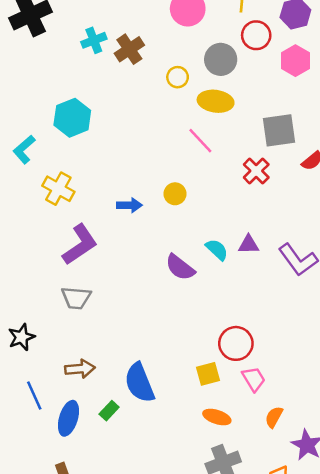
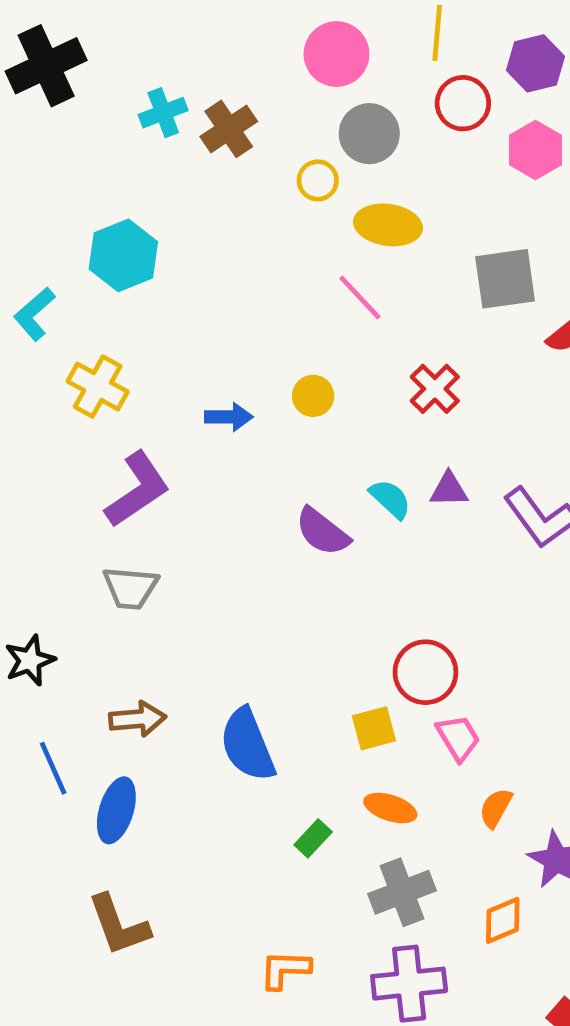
gray circle: (221, 59) -> (369, 134), moved
red cross: (256, 171) -> (435, 389), moved
green rectangle: (109, 411) -> (313, 838), moved

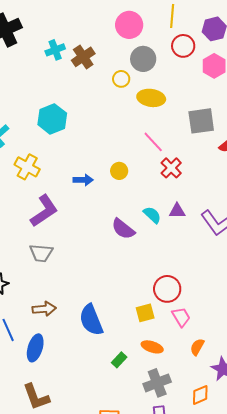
cyan hexagon: (123, 255) -> (52, 119), moved
pink line: (360, 298) -> (153, 142), moved

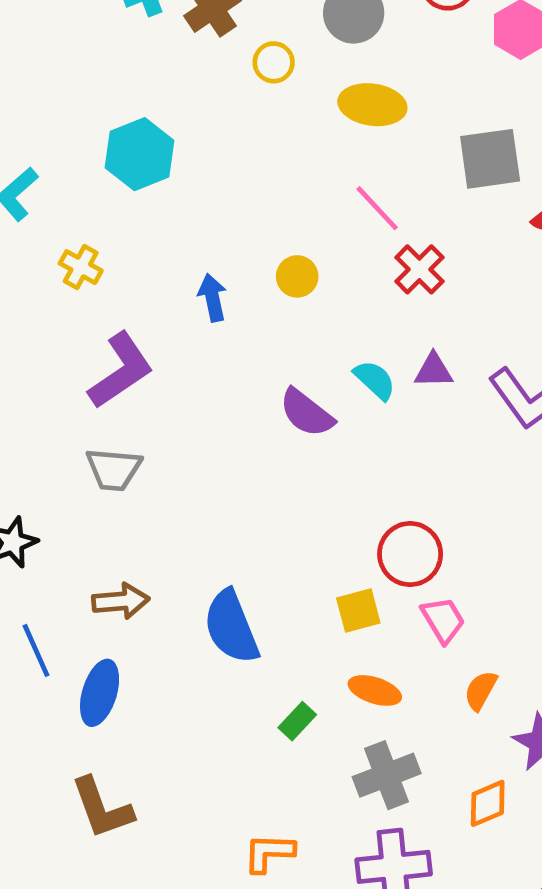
yellow circle: (121, 79) -> (274, 62), moved
yellow cross: (27, 167) -> (81, 267), size x0.7
blue arrow: (83, 180) -> (212, 298), turned -102

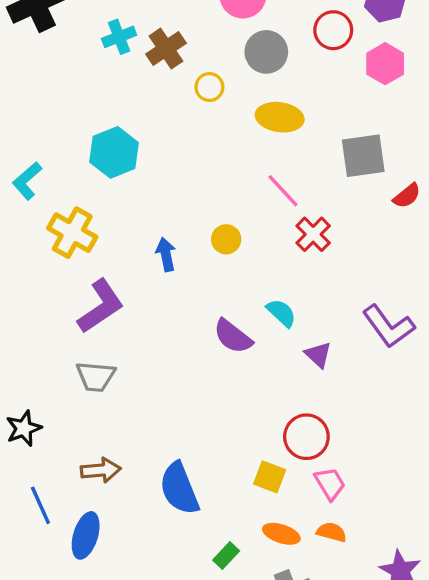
yellow cross: (81, 267) -> (72, 233), size x1.6
purple triangle: (434, 371) -> (318, 355), moved, turned 44
yellow square: (358, 610) -> (270, 477), turned 36
orange semicircle: (481, 690) -> (332, 532), moved, turned 76

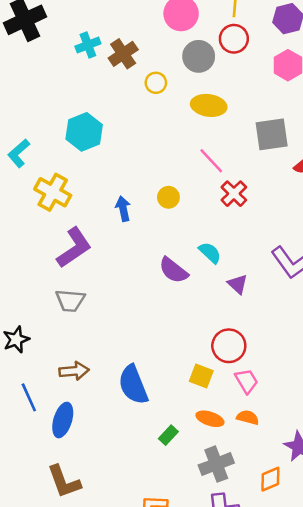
red circle: (333, 30) -> (234, 39), moved

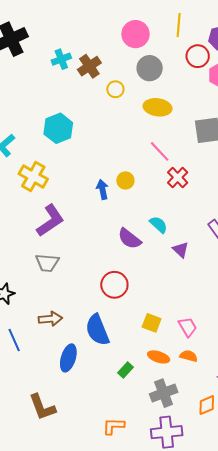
red circle: (234, 39) -> (198, 56), moved
blue arrow: (123, 209) -> (102, 190), moved
red circle: (229, 346) -> (114, 285), moved
blue ellipse: (63, 420) -> (68, 358), moved

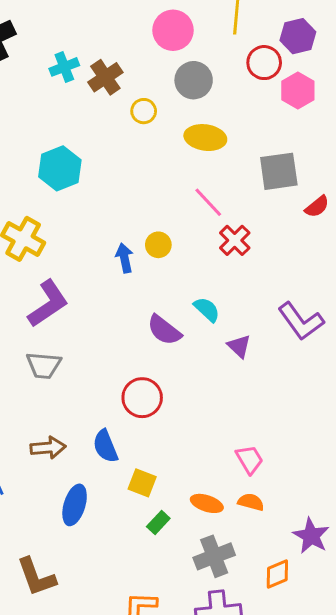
yellow square: (152, 323) -> (142, 483), moved
blue semicircle: (97, 330) -> (105, 446), moved, size x0.7

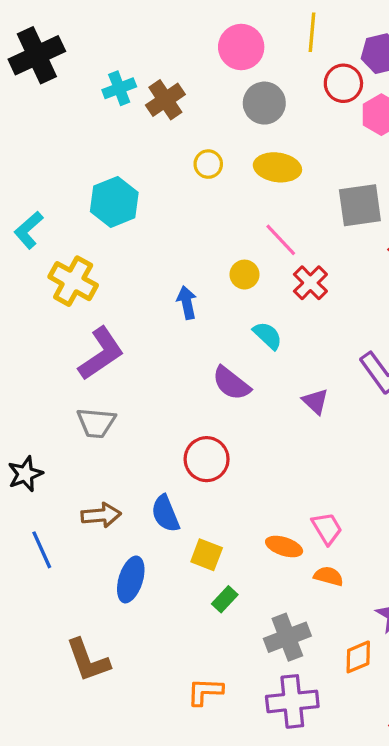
yellow circle: (144, 111) -> (208, 164), moved
yellow circle: (158, 245) -> (244, 275), moved
cyan semicircle: (207, 309) -> (268, 335), moved
orange ellipse: (207, 503) -> (284, 546), moved

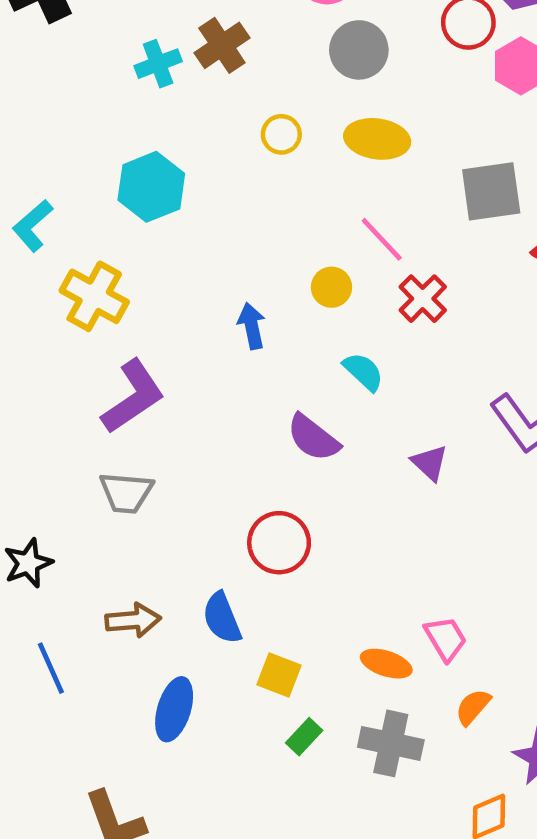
cyan cross: (119, 88) -> (158, 64), moved
orange semicircle: (329, 576) -> (473, 707), moved, turned -64
gray cross: (287, 637) -> (391, 743), moved, turned 33

